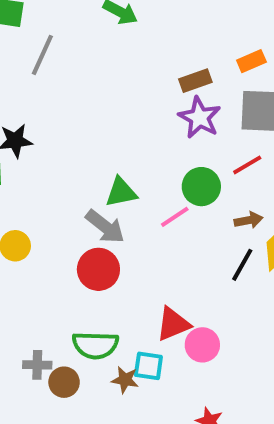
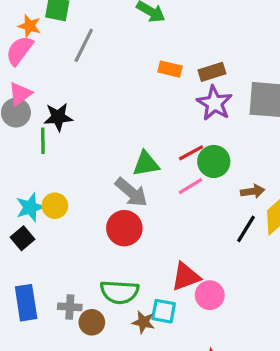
orange rectangle: (251, 61) -> (170, 69), moved, turned 35
red line: (247, 165) -> (191, 153), moved

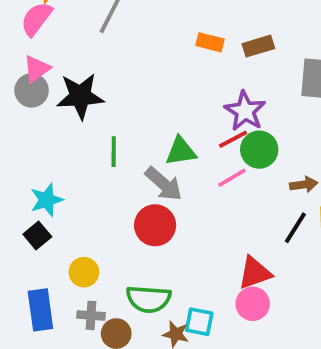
purple star: (214, 103) -> (245, 111), moved
black star: (58, 117) -> (80, 96), size x1.4
green line: (43, 141) -> (114, 152), moved
yellow circle: (55, 206) -> (84, 272), moved
red triangle: (186, 277) -> (255, 273), moved

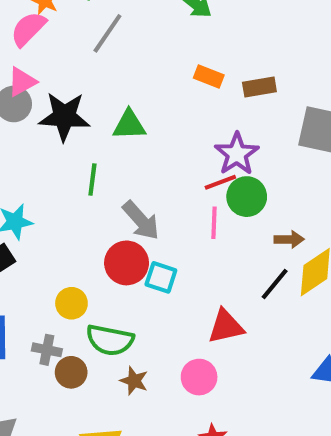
green triangle: (181, 151) -> (129, 125), moved
pink line: (232, 178) -> (214, 223), turned -64
yellow circle: (84, 272) -> (71, 303), moved
pink circle: (253, 304) -> (199, 377), moved
cyan square: (199, 322) -> (161, 277), moved

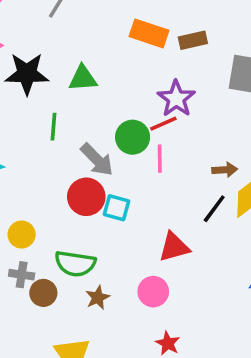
orange rectangle: (209, 77) -> (149, 33), size x1.5
green circle: (247, 197) -> (133, 137), moved
yellow circle: (71, 303) -> (22, 235), moved
brown star: (134, 381) -> (98, 298), turned 30

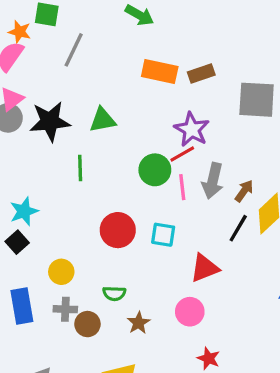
gray arrow: (97, 160) -> (213, 181), moved, turned 64
brown arrow: (225, 170) -> (244, 191), turned -45
cyan square: (116, 208) -> (163, 235), moved
green semicircle: (75, 264) -> (114, 293), size x0.6

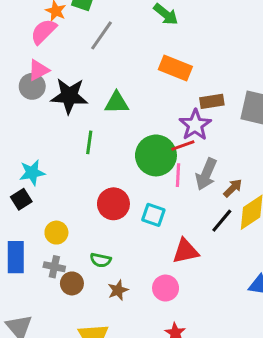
brown rectangle: (201, 73) -> (212, 101), moved
green circle: (155, 170) -> (156, 155), size x1.4

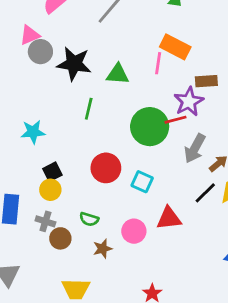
pink triangle: (38, 70) -> (30, 35), moved
pink line: (178, 175) -> (158, 63), moved
black square: (21, 199) -> (52, 172), moved
pink circle: (166, 288) -> (134, 231), moved

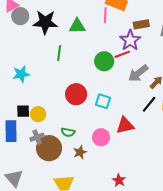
green circle: (150, 127) -> (104, 61), size x0.7
gray arrow: (195, 148) -> (138, 73), turned 30
black square: (52, 172) -> (23, 111), moved, turned 32
gray cross: (45, 221) -> (37, 137), turned -32
brown circle: (60, 238) -> (49, 148), size x1.6

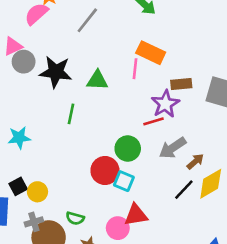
green circle: (104, 61) -> (128, 148), moved
red circle: (76, 94) -> (105, 170), moved
black square: (23, 111) -> (18, 186), turned -32
red triangle: (125, 125) -> (136, 215), moved

